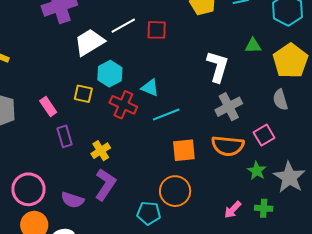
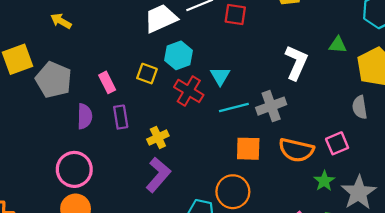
cyan triangle: (150, 88) -> (220, 76), turned 30
gray cross: (229, 107) -> (271, 106), moved
purple semicircle: (72, 200) -> (85, 116), moved, turned -115

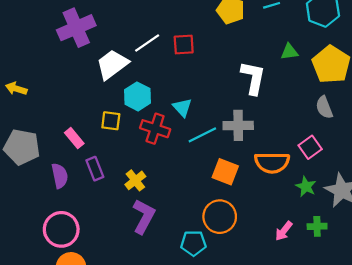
gray cross: (271, 106) -> (238, 125), turned 32
orange square: (248, 149) -> (225, 172), turned 32

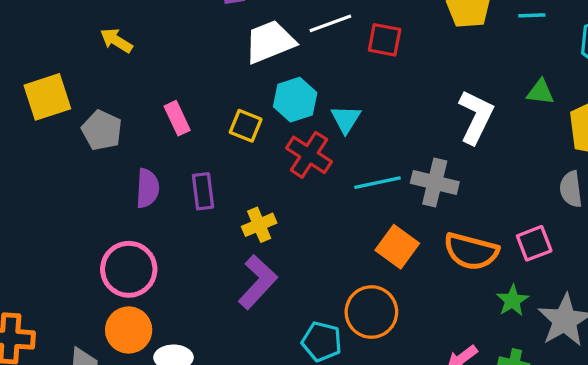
cyan triangle: (182, 107) -> (346, 119), moved
pink rectangle: (74, 138) -> (177, 118), moved
gray pentagon: (22, 147) -> (102, 130), size x0.7

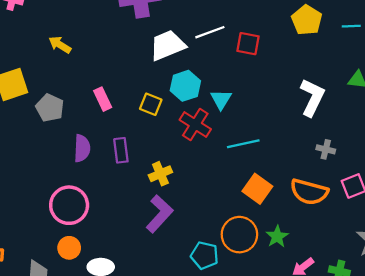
gray cross: (435, 182) -> (326, 149), moved, size x0.6
green star: (512, 300) -> (277, 237), moved
orange circle: (129, 330) -> (69, 248), size x0.7

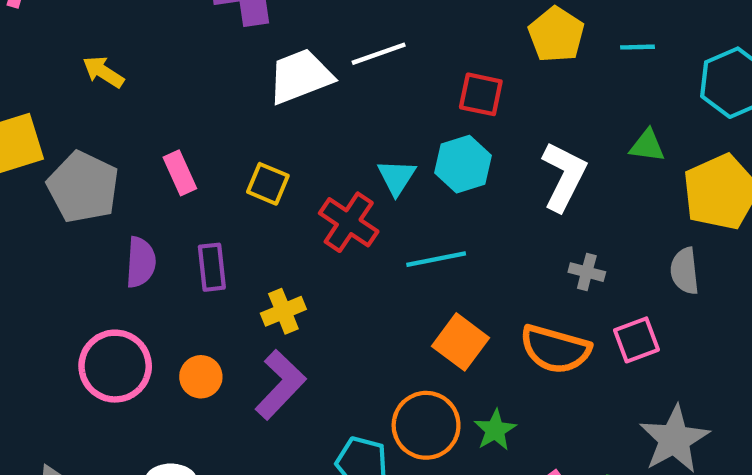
red square: (248, 44) -> (481, 94), moved
cyan hexagon: (185, 86) -> (463, 164), moved
gray pentagon: (50, 108) -> (83, 187), size x1.4
orange circle: (69, 248) -> (201, 377), moved

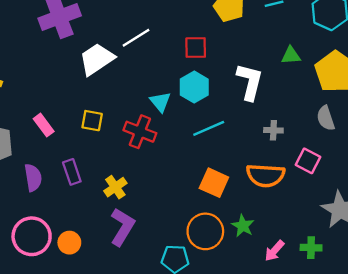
cyan line: (436, 259) -> (209, 128), moved
pink square: (636, 340) -> (308, 161), turned -30
orange circle: (201, 377) -> (69, 243), moved

